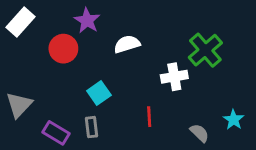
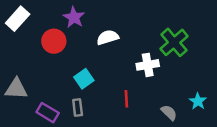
gray triangle: (19, 105) -> (16, 89), turned 50

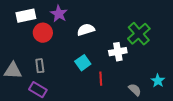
white rectangle: (18, 19) -> (26, 16), moved, turned 36
cyan square: (84, 79) -> (83, 63), moved
gray rectangle: (78, 108) -> (40, 66), moved

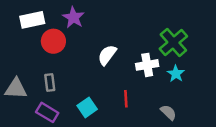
white semicircle: (86, 30) -> (107, 55), moved, turned -36
cyan square: (83, 63) -> (87, 107), moved
cyan star: (158, 81) -> (176, 74), moved

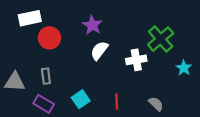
purple star: (73, 17) -> (92, 25), moved
cyan star: (176, 74) -> (184, 68), moved
red line: (126, 99) -> (117, 102), moved

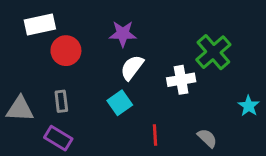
purple star: (92, 25) -> (123, 34), turned -30
cyan star: (184, 68) -> (249, 106), moved
cyan square: (81, 99) -> (120, 103), moved

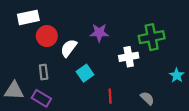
purple star: (123, 34) -> (99, 33), moved
green cross: (213, 52) -> (152, 37), turned 30
white semicircle: (132, 68) -> (69, 48), moved
gray triangle: (20, 109) -> (14, 91), moved

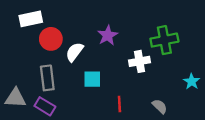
purple star: (99, 33) -> (108, 35), turned -30
gray rectangle: (44, 72) -> (47, 78), size x1.5
cyan square: (85, 73) -> (92, 79), turned 35

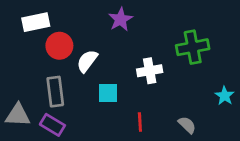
purple star: (108, 35) -> (120, 19), moved
white cross: (140, 61) -> (150, 71), moved

